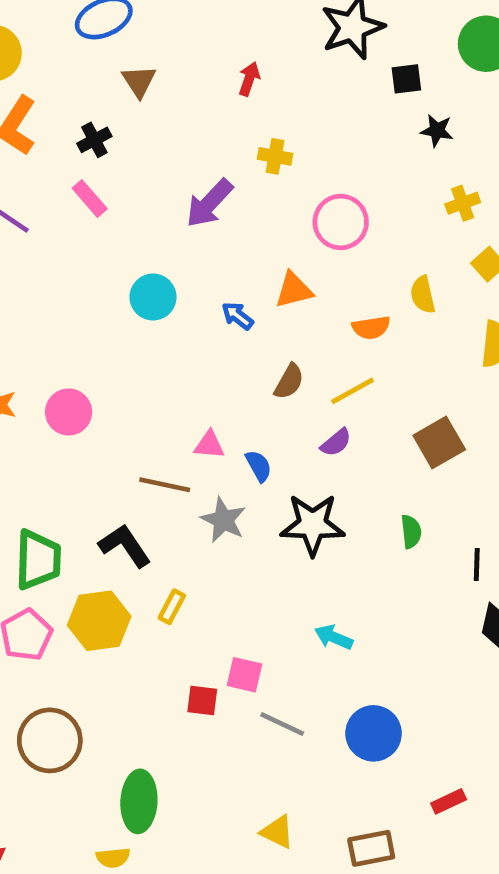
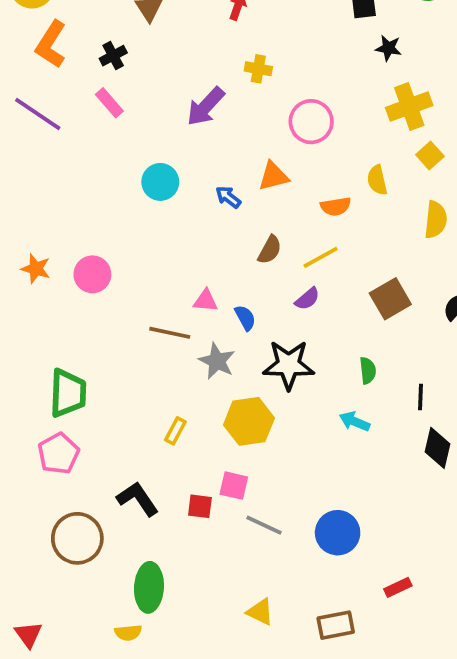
yellow cross: (463, 203) -> (409, 107), size x1.6
black L-shape: (125, 546) -> (138, 499), moved
yellow hexagon: (99, 621) -> (249, 421), moved
cyan arrow: (334, 637) -> (355, 421), moved

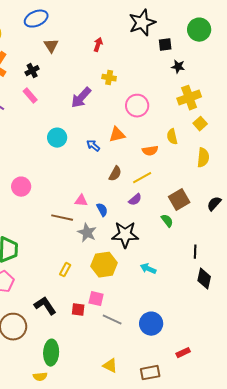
green semicircle: (368, 371) -> (167, 221), moved, turned -32
cyan arrow: (355, 421) -> (148, 269), moved

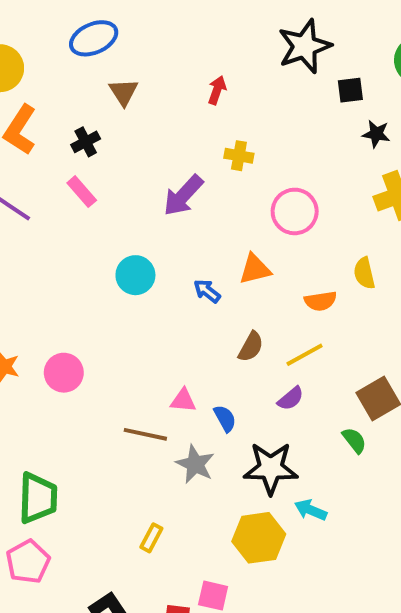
yellow hexagon: (104, 265) -> (259, 538), moved
cyan arrow: (148, 269) -> (311, 510), moved

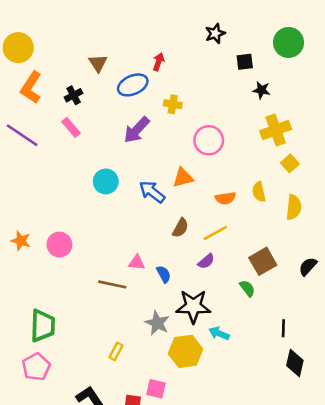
blue ellipse: (94, 38) -> (133, 85), moved
black star: (305, 46) -> (215, 33), size x0.6
yellow semicircle: (364, 273) -> (259, 192), moved
blue arrow: (207, 291) -> (152, 192), size x1.5
gray star: (195, 464) -> (157, 323), moved

